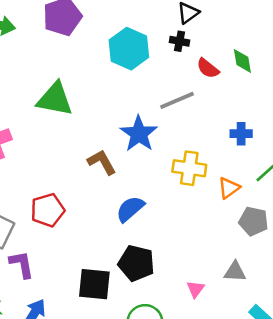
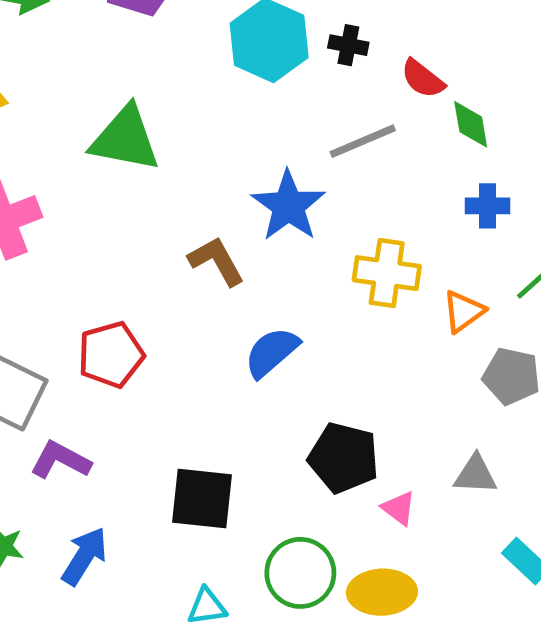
black cross: (179, 41) -> (348, 45), moved
green diamond: (242, 61) -> (471, 124), moved
black pentagon: (136, 263) -> (344, 458), moved
purple L-shape: (22, 264) -> (60, 460), turned -52
pink triangle: (196, 289) -> (399, 508), turned -30

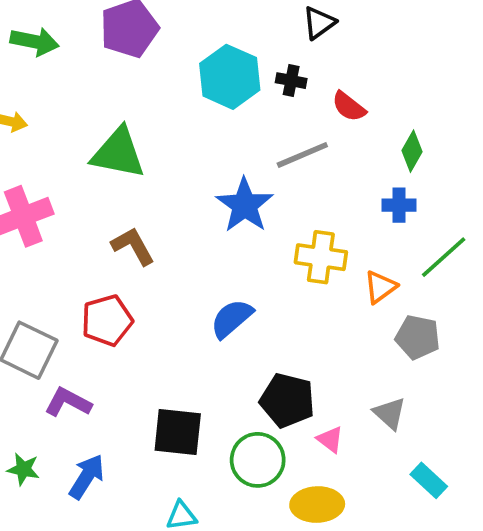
green diamond: (471, 124) -> (412, 151), moved, turned 39
brown L-shape: (216, 261) -> (133, 246), moved
gray triangle: (475, 475) -> (390, 413), turned 39
green circle: (300, 573) -> (258, 460), moved

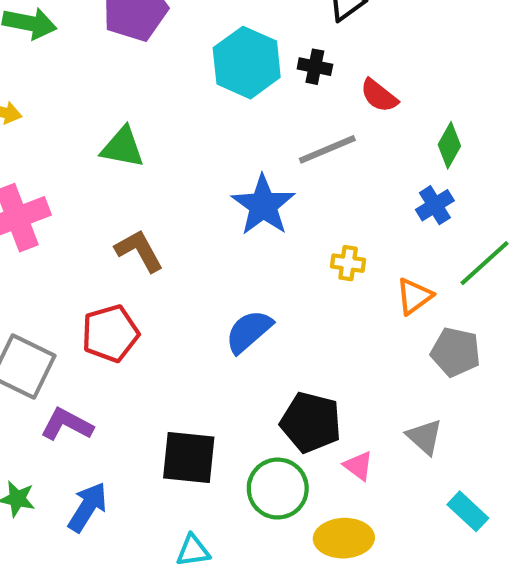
green triangle: (118, 153) -> (123, 147), size x0.7
blue cross: (399, 205) -> (435, 205), turned -32
yellow cross: (321, 257) -> (348, 263), size x0.6

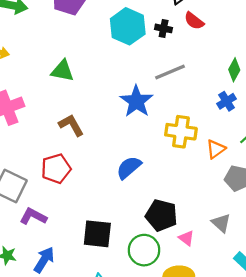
red semicircle: (379, 96) -> (194, 21), moved
yellow cross: (348, 263) -> (181, 132), size x1.8

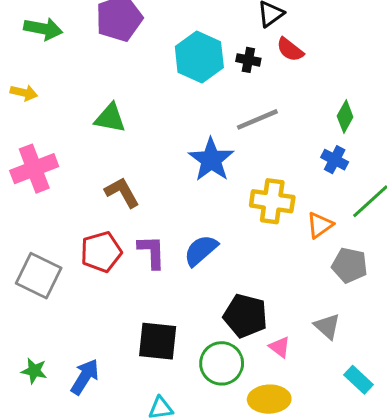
blue cross: (227, 101) -> (335, 160), turned -30
purple L-shape: (33, 216) -> (152, 252), moved, turned 60

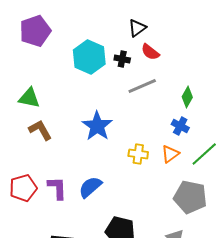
gray line: (257, 119) -> (142, 86), moved
brown L-shape: (122, 192) -> (40, 130), moved
yellow cross: (272, 201) -> (138, 154), size x0.7
orange triangle: (320, 225) -> (170, 154), moved
gray pentagon: (350, 265) -> (190, 197), size x1.4

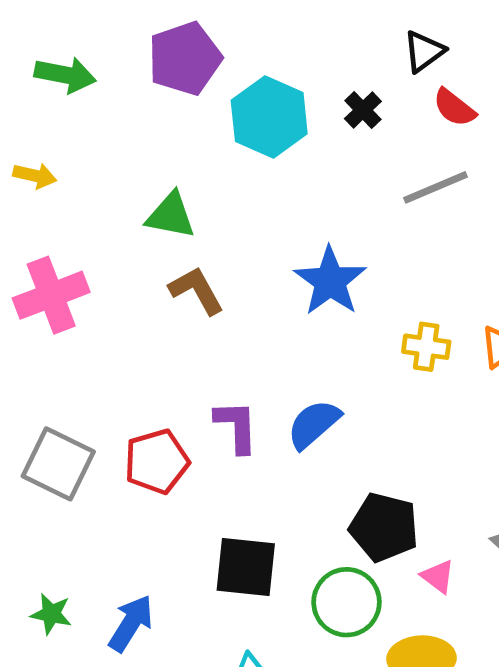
cyan hexagon: (89, 57) -> (269, 117), moved
black cross: (122, 59) -> (363, 110), moved, turned 35
red pentagon: (23, 188) -> (157, 462), moved

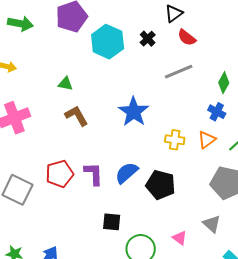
green triangle: (171, 215) -> (66, 84), size x0.7
red pentagon: (157, 462) -> (59, 174), moved
black pentagon: (384, 527) -> (161, 185), moved
black square: (246, 567) -> (112, 222), moved, size x0.7

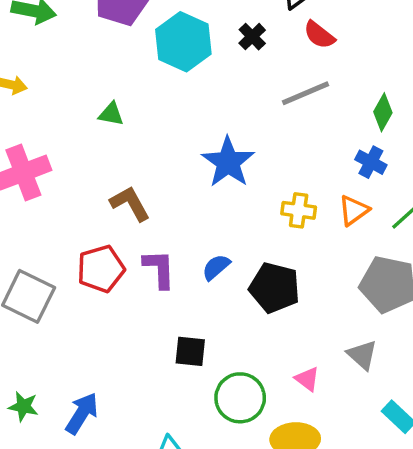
brown L-shape: (77, 116) -> (130, 203), moved
blue semicircle: (127, 173) -> (216, 267), size x0.7

